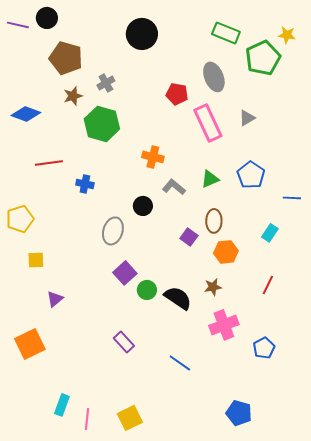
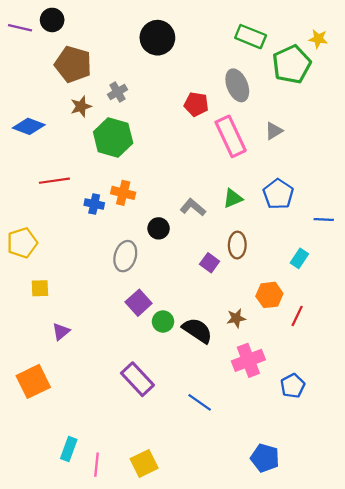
orange cross: (153, 157) -> (123, 193), moved
orange hexagon: (226, 252) -> (269, 295), moved
purple rectangle: (124, 342) -> (137, 379), size x1.4

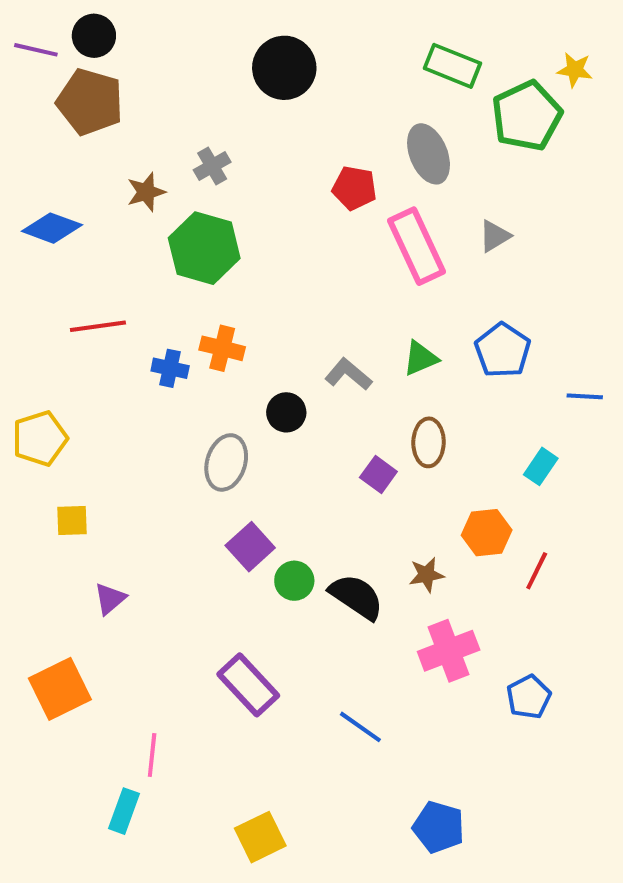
brown pentagon: (73, 64) -> (90, 102), moved
blue pentagon: (265, 458) -> (439, 827), moved
pink line: (96, 465) -> (152, 755), moved

